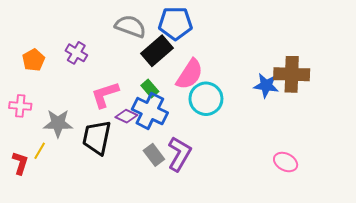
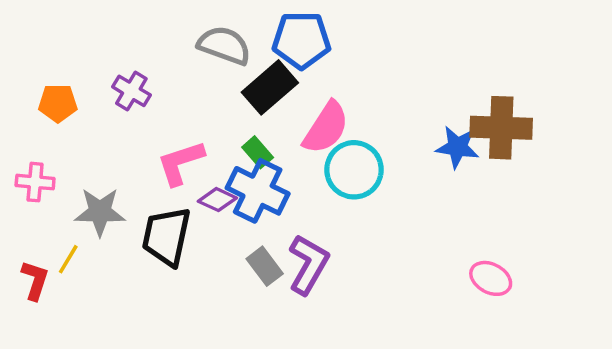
orange pentagon: (34, 60) -> (58, 103), turned 30

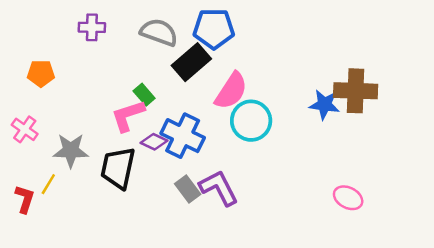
purple cross: (131, 91) -> (92, 27), moved, turned -30
green rectangle: (258, 152) -> (144, 95), moved
pink cross: (35, 182) -> (25, 129), turned 30
purple L-shape: (308, 264) -> (219, 188), turned -57

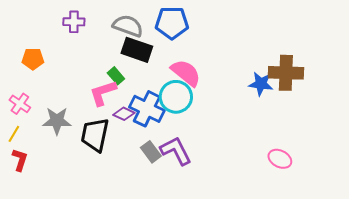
black rectangle: (191, 62) -> (137, 50), moved, turned 60
pink semicircle: (231, 91) -> (186, 73), turned -84
cyan circle: (251, 121) -> (176, 97), moved
yellow line: (48, 184) -> (14, 134), moved

